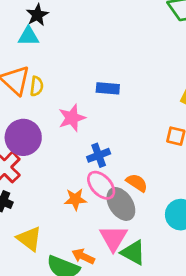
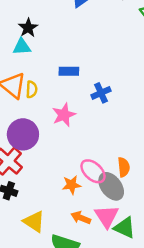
blue rectangle: (108, 88) -> (69, 71), moved
blue cross: (99, 155) -> (101, 93), moved
orange semicircle: (137, 183) -> (124, 167), turned 54
orange arrow: (83, 256) -> (81, 218), moved

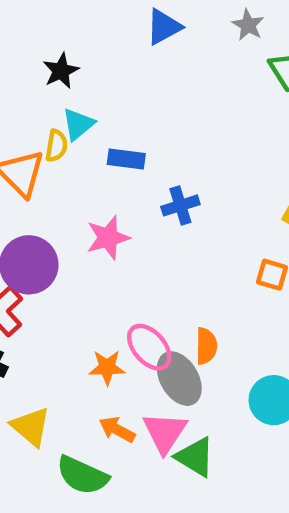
cyan triangle: (22, 47) -> (78, 124), moved, turned -42
yellow semicircle: (32, 89) -> (56, 146), moved

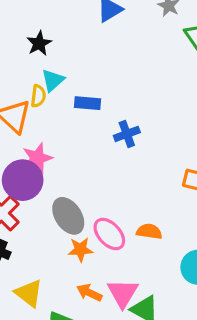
pink star: (108, 238) -> (37, 158), moved
orange semicircle: (206, 346) -> (149, 231), turned -80
gray ellipse: (179, 379) -> (68, 216), moved

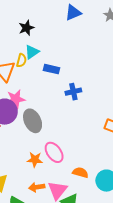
gray ellipse: (68, 216) -> (33, 121), moved
orange semicircle: (149, 231) -> (80, 173), moved
orange arrow: (89, 293) -> (37, 187), turned -42

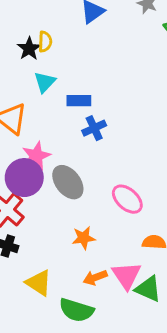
yellow semicircle: (21, 60) -> (45, 42), moved
blue cross: (73, 92) -> (94, 128), moved
pink ellipse: (54, 152) -> (127, 199), moved

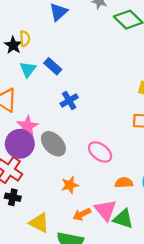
blue rectangle: (79, 101) -> (53, 66), moved, turned 48

